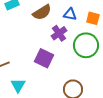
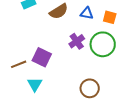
purple cross: (59, 33) -> (77, 41), moved
purple square: (44, 58) -> (42, 57), moved

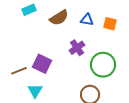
green circle: (103, 44) -> (103, 65), moved

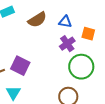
orange square: (110, 24) -> (88, 34), moved
purple cross: (77, 48) -> (67, 44), moved

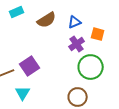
blue triangle: (65, 22) -> (75, 22), turned -32
purple square: (20, 66) -> (30, 66), turned 30

